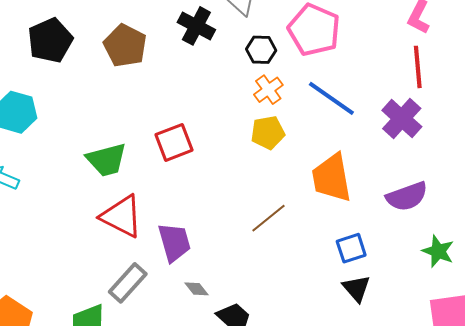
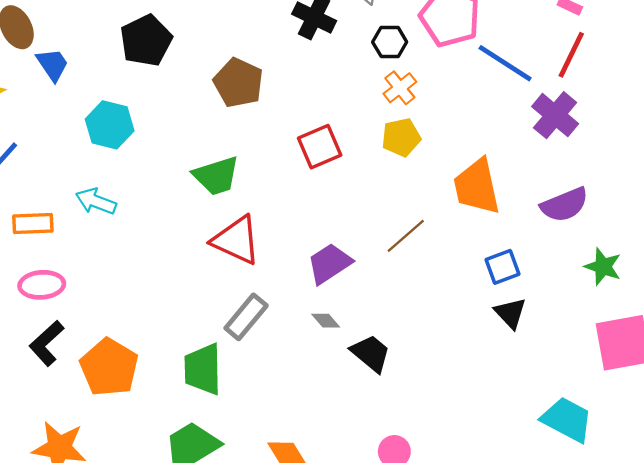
brown pentagon: (125, 46) -> (238, 83), moved
red line: (418, 67) -> (571, 55), turned 33
blue line: (331, 98) -> (505, 63), moved
red square: (174, 142) -> (320, 147), moved
purple trapezoid: (174, 242) -> (329, 263), moved, turned -105

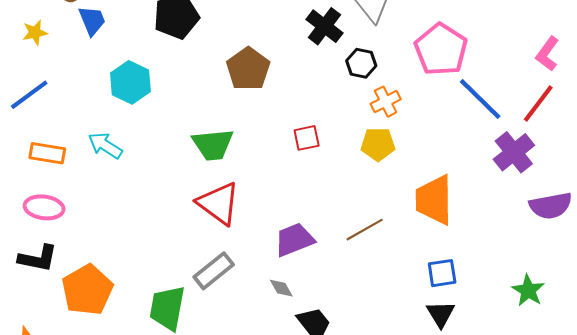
black hexagon: (390, 42) -> (361, 63), moved
red square: (320, 147) -> (307, 138), size x0.7
purple semicircle: (564, 205) -> (551, 206), moved
black L-shape: (47, 343) -> (38, 258), turned -138

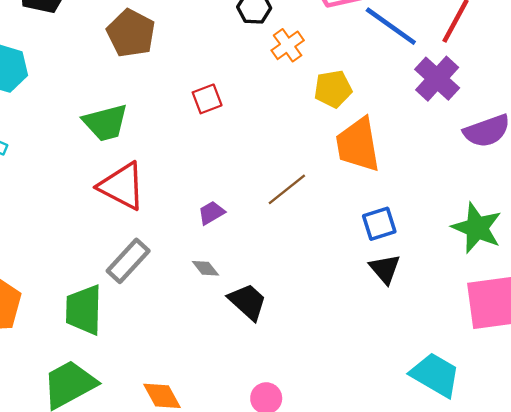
yellow pentagon: (378, 144) -> (333, 89), moved
purple trapezoid: (294, 240) -> (211, 213), size x0.6
green star: (528, 291) -> (477, 228), size x1.4

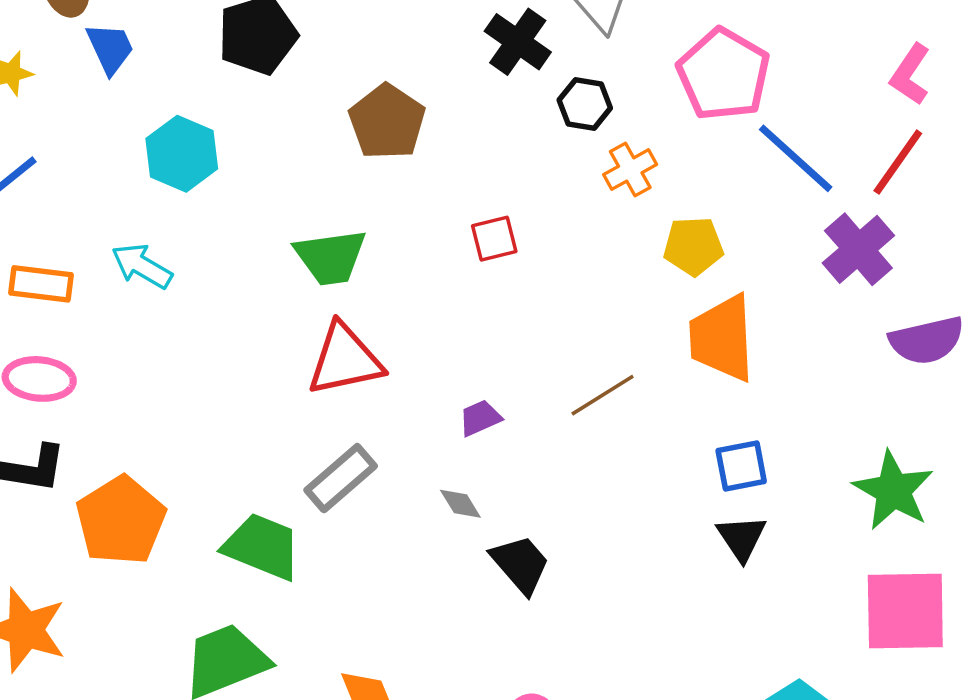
red triangle: (122, 186) -> (345, 360), turned -46
green trapezoid: (84, 310) -> (262, 547), turned 104

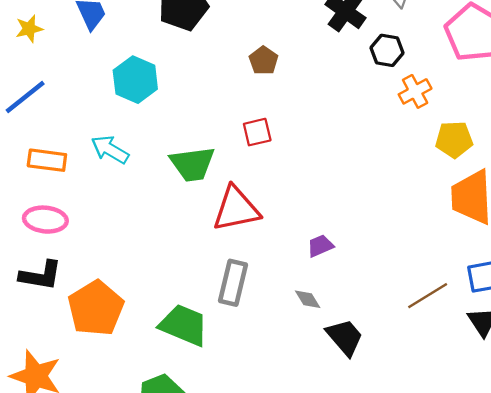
brown pentagon: (387, 122) -> (264, 61), size x0.6
red square: (494, 239) -> (257, 132), moved
green trapezoid: (331, 257) -> (192, 164), moved
brown line: (603, 395) -> (428, 296), moved
gray rectangle: (341, 478) -> (233, 283), turned -36

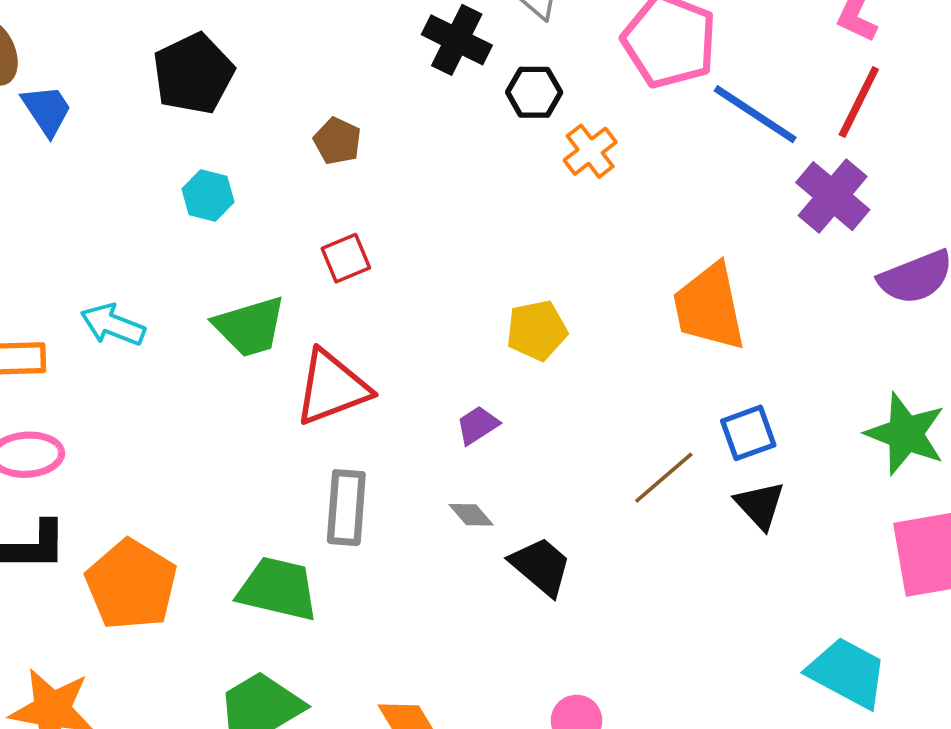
cyan hexagon: (135, 80) -> (208, 195), moved, size x0.7
yellow pentagon: (454, 140) -> (537, 330), moved

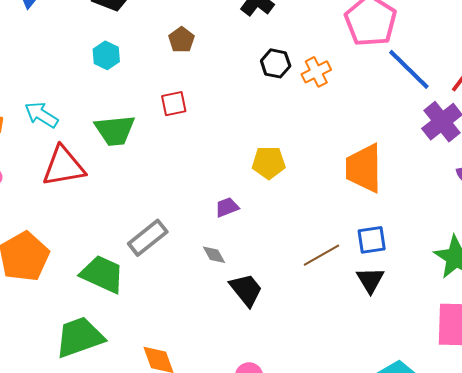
black hexagon: (534, 92) -> (276, 63), moved
red triangle: (332, 388) -> (63, 166), moved
gray rectangle: (346, 508) -> (148, 238), turned 36

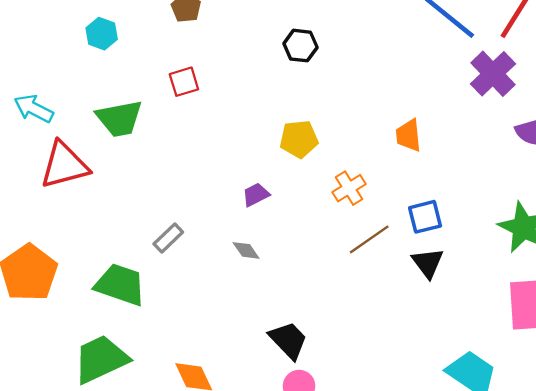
black hexagon: (276, 63) -> (300, 46), moved
orange cross: (316, 72) -> (349, 188), moved
orange trapezoid: (364, 168) -> (408, 135), size x0.6
gray rectangle: (148, 238) -> (168, 238), size x0.7
black trapezoid: (246, 290) -> (288, 340), moved

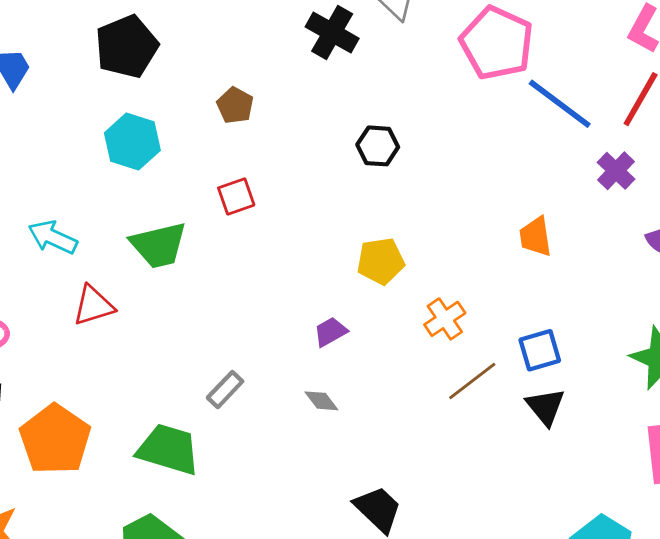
cyan hexagon: (102, 34) -> (132, 142), size x1.4
purple cross: (493, 74) -> (616, 171), size x0.7
orange trapezoid: (408, 135) -> (535, 237), moved
red triangle: (64, 165) -> (93, 305), size x0.7

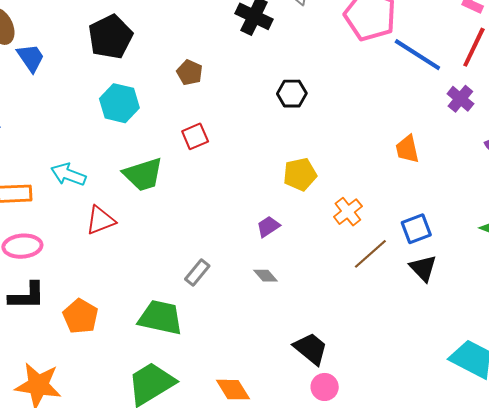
orange pentagon: (55, 439) -> (80, 316), size x0.7

